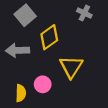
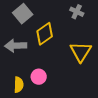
yellow triangle: (71, 67) -> (81, 52), moved

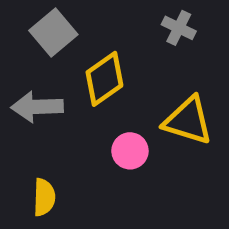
yellow triangle: (81, 52) -> (188, 121), turned -45
pink circle: (39, 77) -> (130, 151), moved

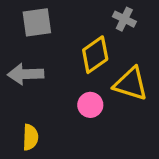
gray square: (53, 32) -> (37, 22), turned 32
yellow diamond: (104, 79) -> (95, 55), moved

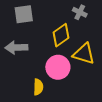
pink circle: (90, 105) -> (58, 67), size x1.5
yellow semicircle: (30, 137) -> (38, 87), moved

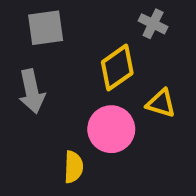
gray arrow: (16, 48) -> (32, 91), turned -100
yellow triangle: (84, 54) -> (161, 103), size x0.7

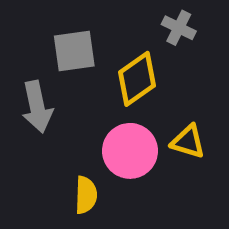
gray square: (46, 28) -> (74, 51), moved
yellow triangle: (161, 103) -> (188, 142), moved

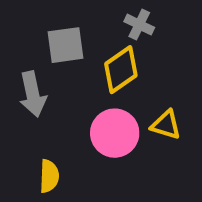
gray cross: (179, 28) -> (139, 25), moved
yellow semicircle: (86, 195) -> (49, 176), moved

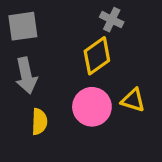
gray square: (66, 45) -> (23, 26), moved
yellow semicircle: (49, 176) -> (39, 122), moved

